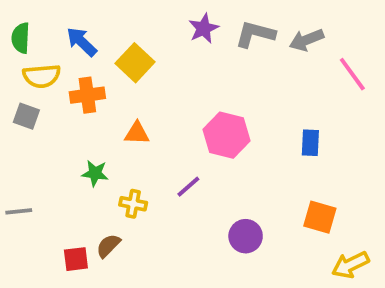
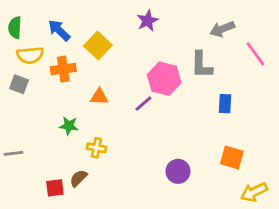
gray L-shape: (255, 34) -> (201, 65), moved, turned -104
pink hexagon: (227, 135) -> (164, 79), moved
purple line: (188, 187) -> (143, 104), moved

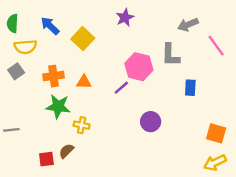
orange cross: (63, 69) -> (53, 76), moved
gray square: (19, 84) -> (16, 71), turned 35
green star: (69, 126) -> (58, 106), size x1.5
orange square: (232, 158) -> (216, 133), moved
purple circle: (178, 171) -> (151, 122), moved

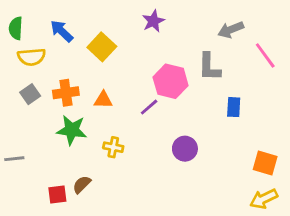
gray square: (16, 71) -> (30, 94), moved
yellow cross: (82, 125) -> (113, 147), moved

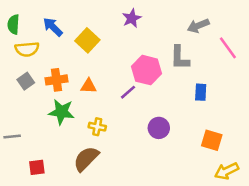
orange square: (265, 163) -> (212, 140), moved
brown semicircle: (82, 184) -> (86, 159), moved, size x1.6
red square: (57, 195) -> (37, 167), moved

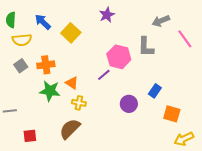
orange triangle: (89, 86) -> (72, 83), moved, turned 32
blue rectangle: (201, 92) -> (155, 91), moved, turned 32

